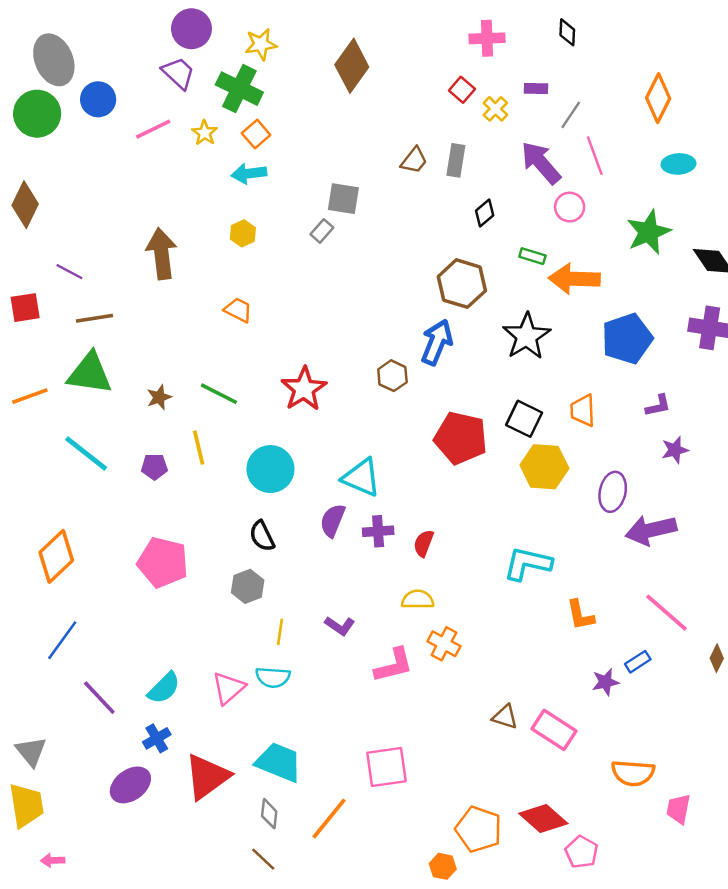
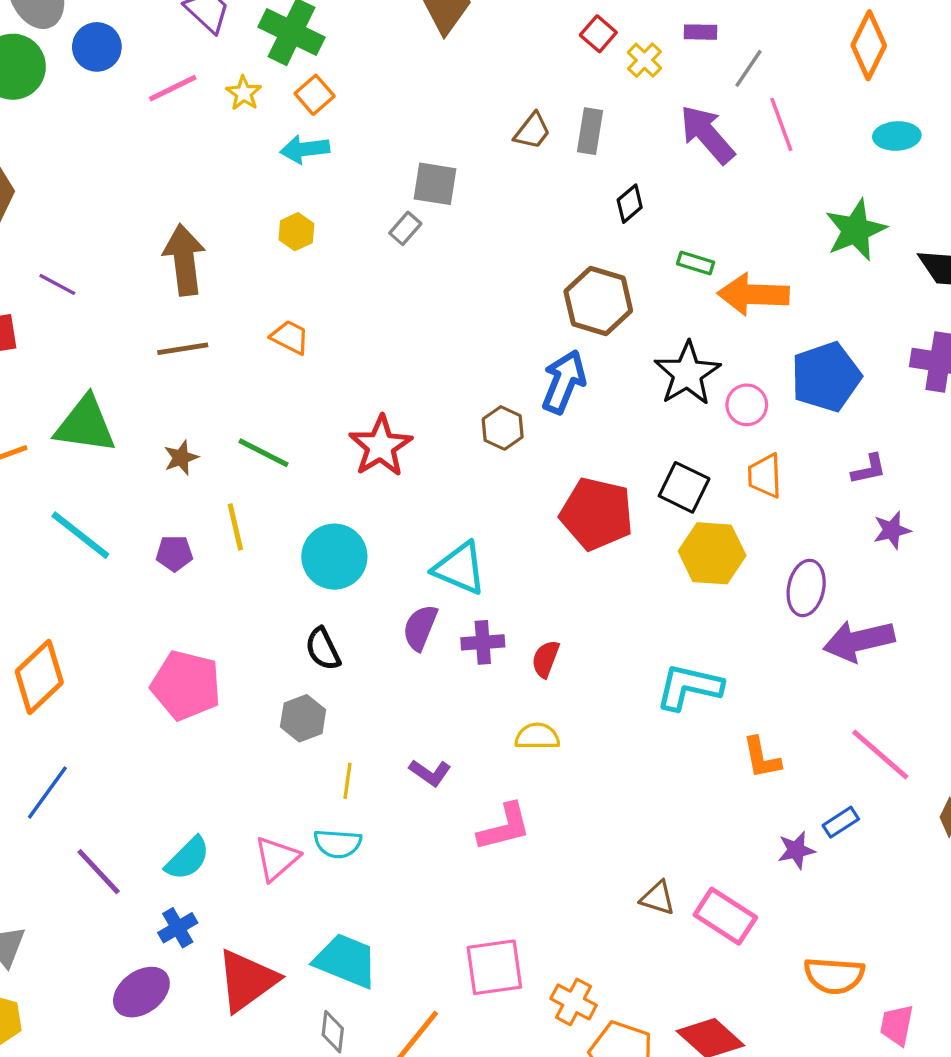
pink circle: (570, 207) -> (747, 405), moved
brown line: (95, 318) -> (183, 349), moved
orange cross: (444, 644) -> (574, 1002), moved

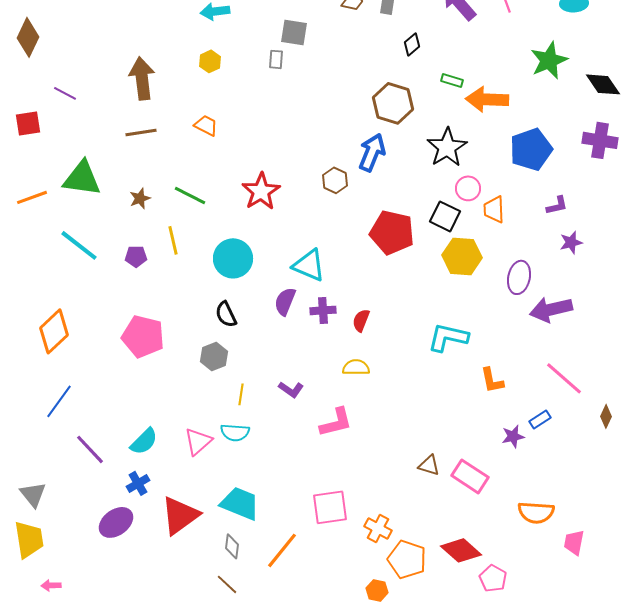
gray rectangle: (405, 228) -> (276, 59), turned -36
pink circle: (747, 405) -> (468, 188), moved

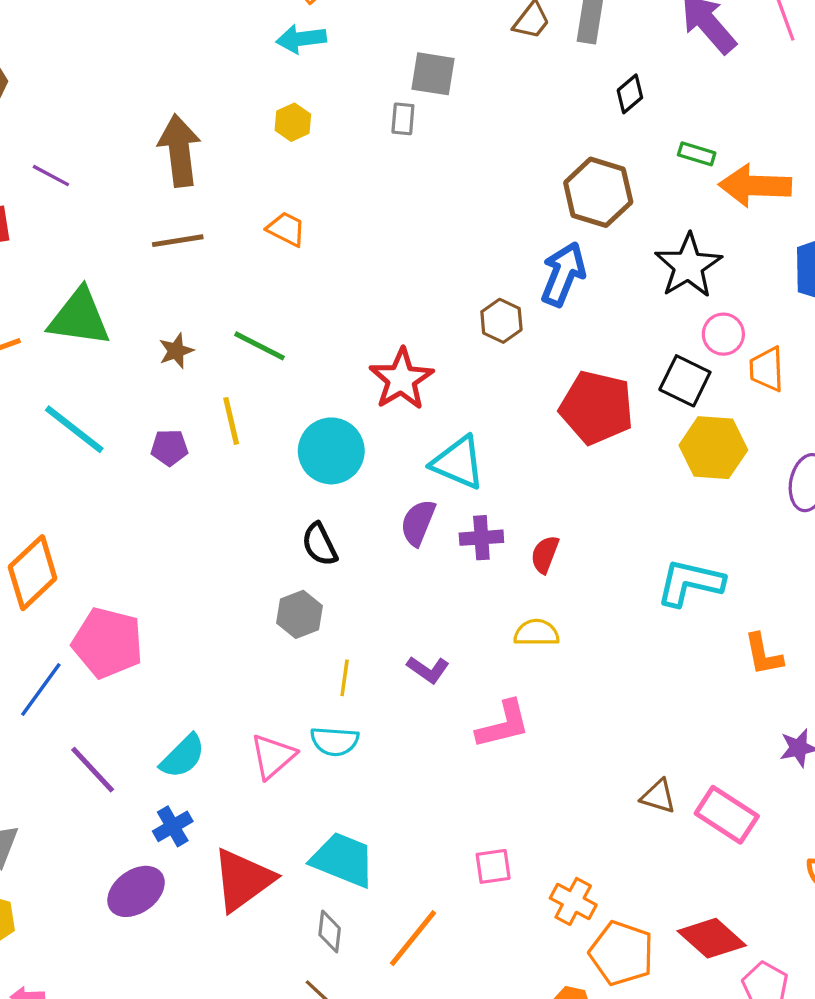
red star: (261, 191) -> (401, 379), moved
pink pentagon: (143, 336) -> (108, 643), moved
pink square: (330, 507) -> (493, 866), size x0.6

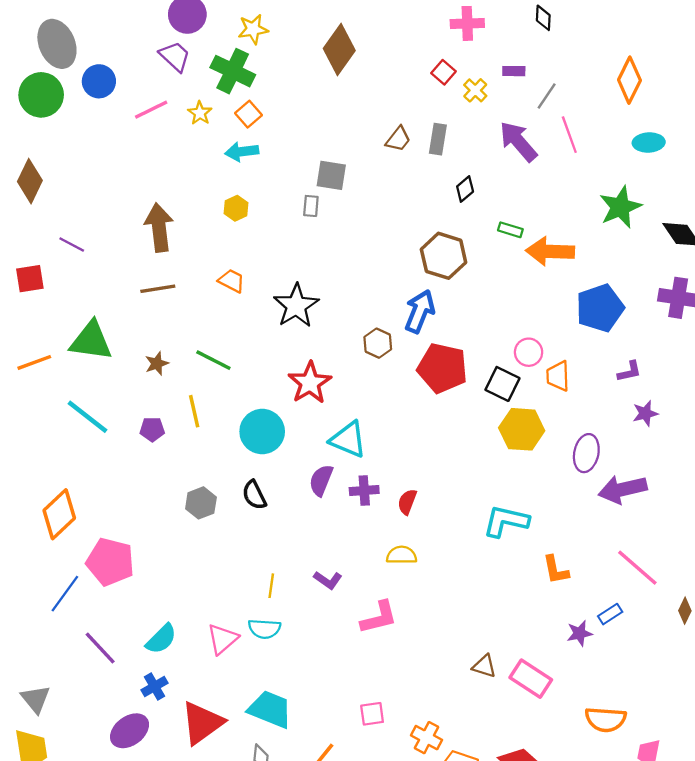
black star: (688, 266) -> (296, 306), moved
red pentagon: (597, 408) -> (442, 368), moved
gray hexagon: (300, 614) -> (201, 503), moved

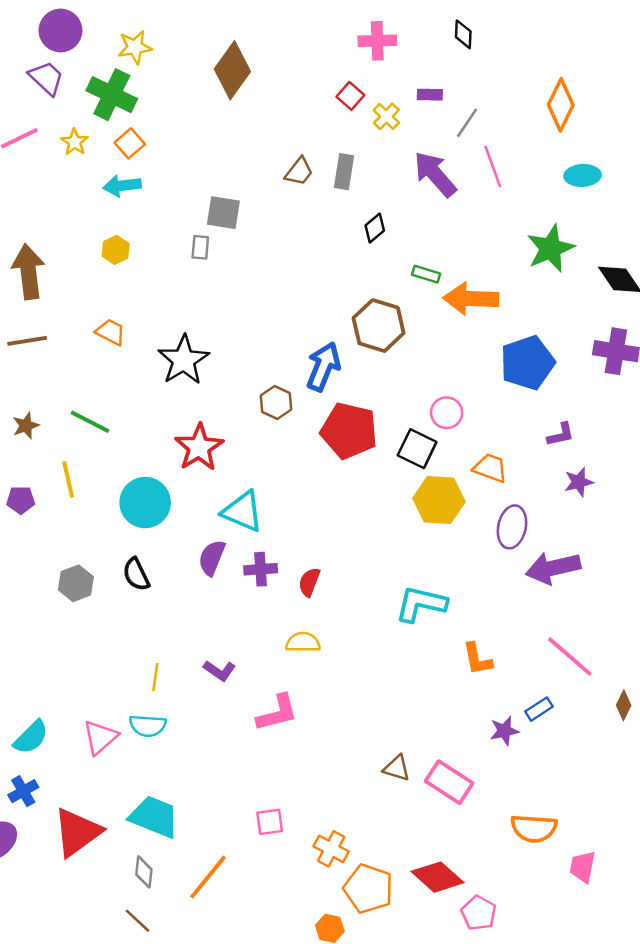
brown hexagon: (444, 256) -> (379, 326), moved
orange trapezoid: (558, 376) -> (490, 468), moved, turned 112

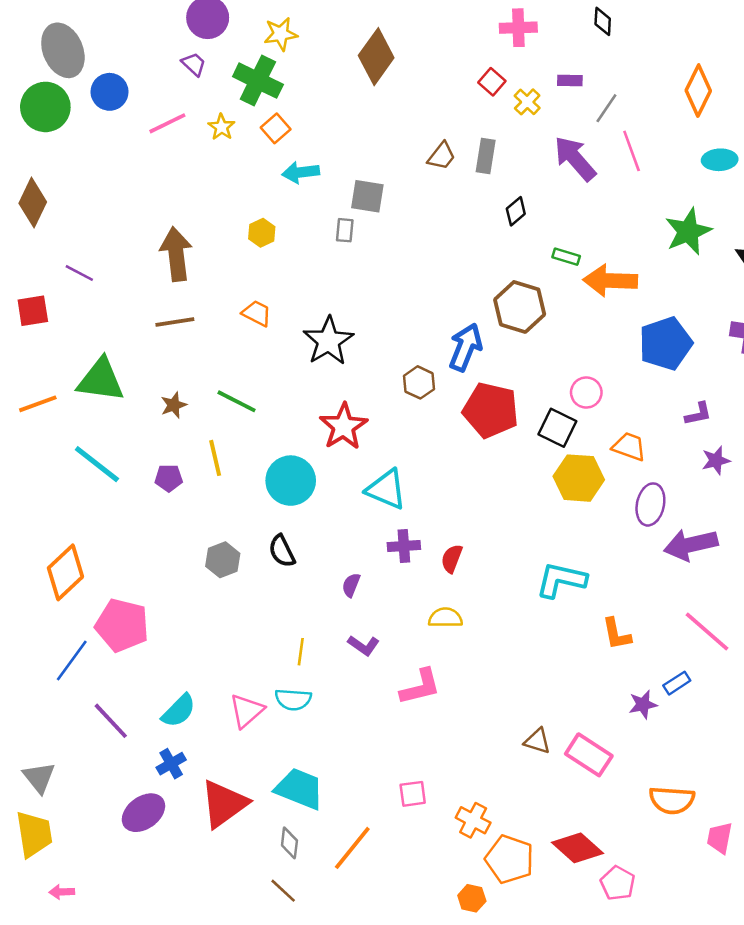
purple trapezoid: (46, 78) -> (194, 64), size x0.7
cyan arrow: (122, 186) -> (301, 172), moved
purple semicircle: (212, 558) -> (351, 585), moved, size x0.7

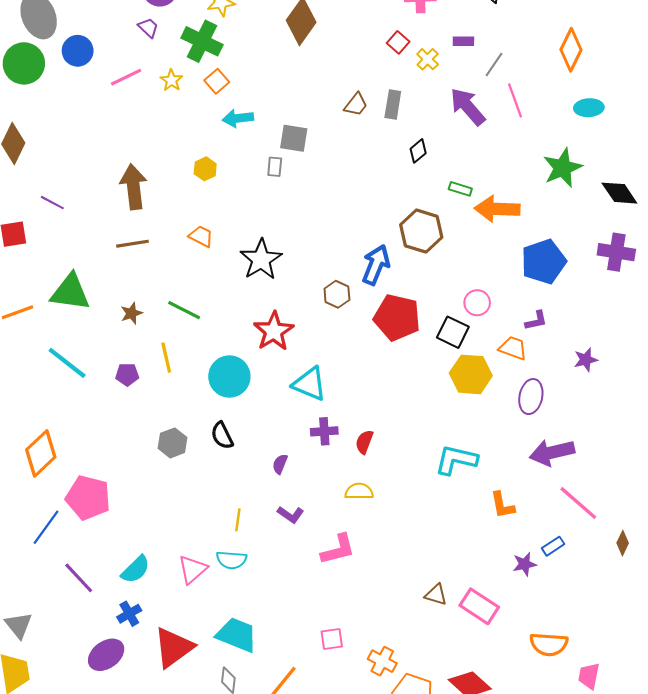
purple L-shape: (698, 414) -> (536, 321), moved
purple arrow: (691, 545) -> (552, 452), moved

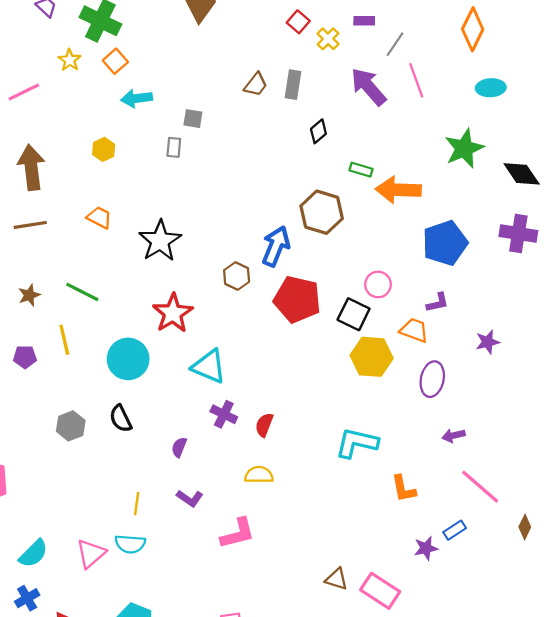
pink line: (126, 77) -> (24, 92), moved
gray square: (294, 138) -> (193, 119), size x0.7
purple cross: (324, 431) -> (224, 414), turned 30
purple arrow: (552, 452) -> (454, 436), size x0.5

